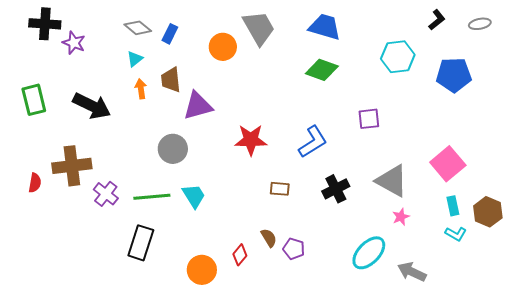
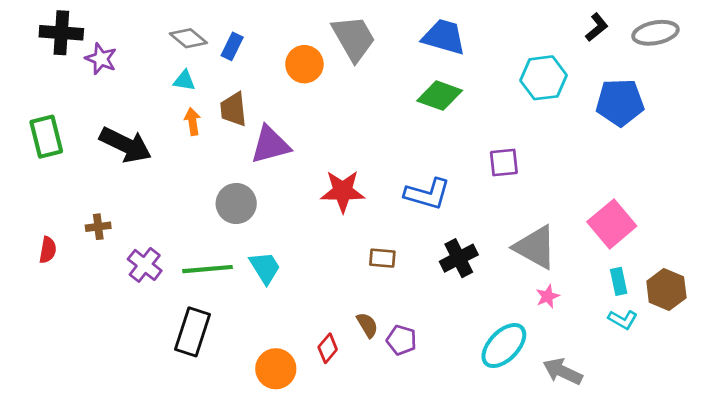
gray ellipse: (480, 24) -> (655, 33), size x1.5
cyan triangle: (135, 59) -> (184, 81), turned 48
blue L-shape: (313, 142) -> (427, 194), turned 48
brown cross: (72, 166) -> (98, 227), size x0.5

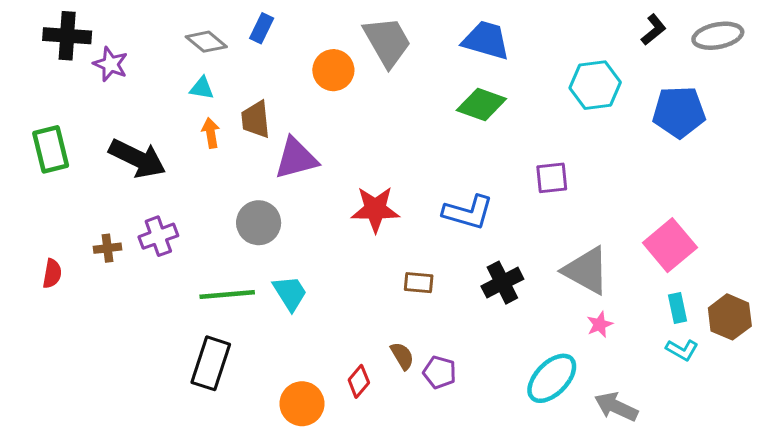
blue rectangle: (232, 46) -> (262, 28), moved
purple cross: (145, 265) -> (158, 236), moved, turned 32

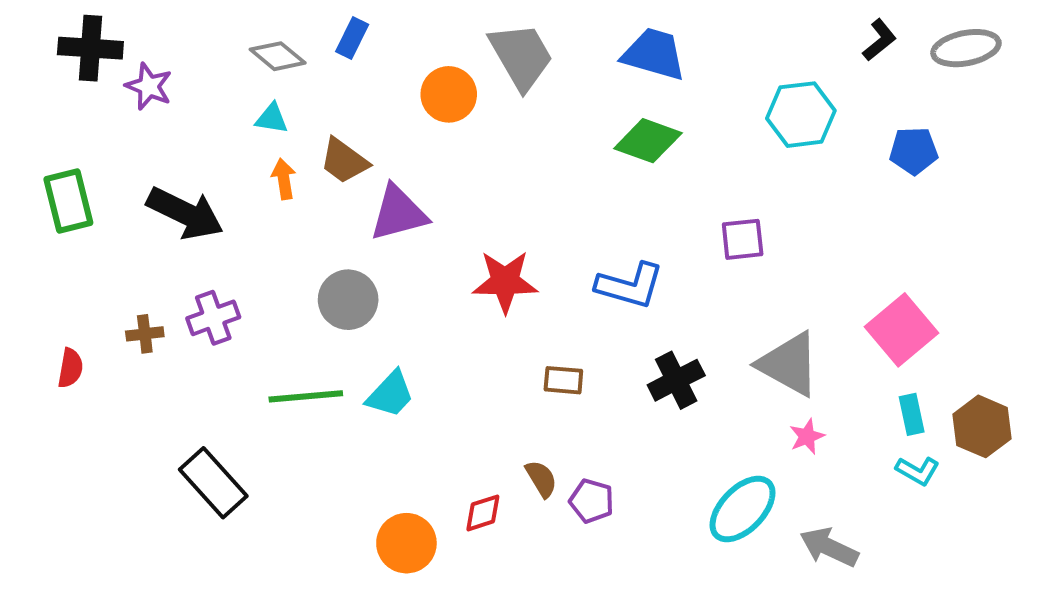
blue pentagon: (679, 112) -> (914, 151), size x0.7
brown trapezoid: (256, 120) -> (344, 161), turned -48
cyan trapezoid: (290, 293) -> (390, 394), turned 75
black rectangle: (211, 363) -> (213, 483), moved, turned -60
red diamond: (359, 381) -> (483, 513), turned 32

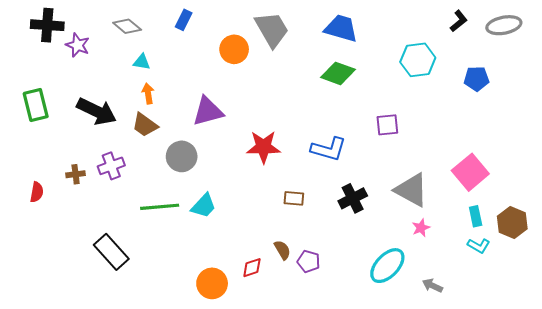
gray diamond: (278, 56) -> (127, 26), moved
brown trapezoid: (344, 161) -> (145, 125), moved
gray arrow: (829, 547) -> (432, 286), size x0.7

